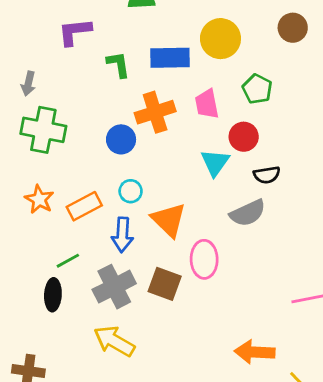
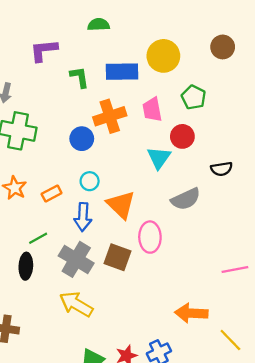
black semicircle: (267, 175) -> (222, 169), moved
orange rectangle: (84, 206) -> (52, 193), size x0.7
gray cross: (114, 287) -> (76, 259), turned -32

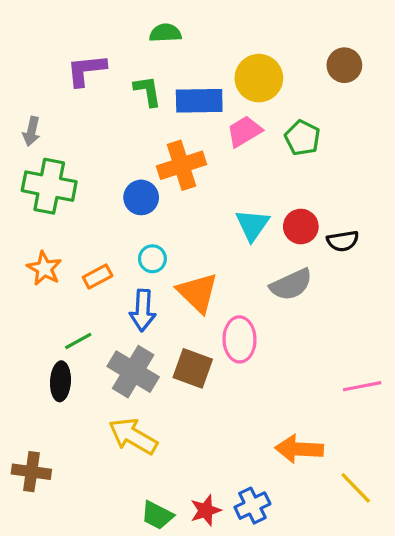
green L-shape: (80, 77) -> (148, 91), moved
pink trapezoid: (152, 110) -> (244, 131), moved, turned 70
red circle: (182, 136) -> (301, 226), moved

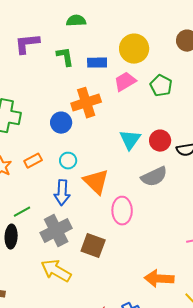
blue rectangle: (199, 101) -> (97, 63), size x0.7
orange rectangle: (98, 277) -> (33, 161), moved
brown square: (193, 368) -> (93, 246), moved
gray cross: (133, 372) -> (56, 231), turned 32

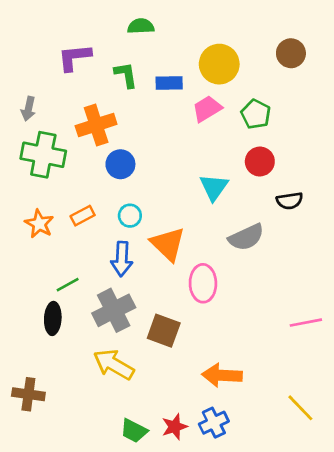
orange cross: (86, 103) -> (96, 125), moved
red circle: (160, 141) -> (260, 162), moved
orange arrow: (159, 279) -> (222, 375), moved

